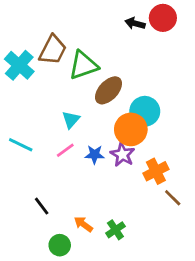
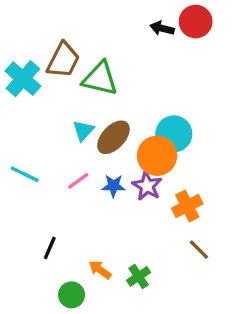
green triangle: (83, 65) -> (100, 79), turned 32
brown ellipse: (109, 90) -> (113, 137), moved
cyan triangle: (71, 120) -> (83, 131), moved
brown line: (173, 198) -> (199, 250), moved
black line: (42, 206) -> (50, 248), turned 60

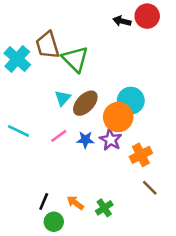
brown trapezoid: (63, 60) -> (47, 45), turned 136
green triangle: (100, 79) -> (75, 59), turned 32
black line: (50, 248) -> (44, 202), moved

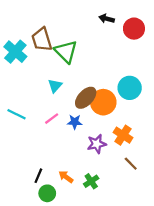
red circle: (147, 16) -> (134, 29), moved
cyan circle: (131, 101) -> (130, 88), moved
brown ellipse: (85, 103) -> (86, 98), moved
purple star: (111, 140) -> (97, 144), moved, turned 30
orange cross: (141, 155) -> (123, 135), turned -30

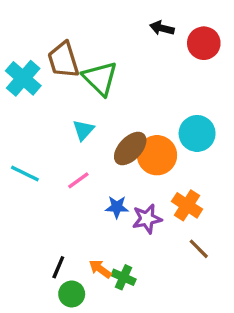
blue star: (75, 122) -> (117, 207), moved
green cross: (91, 181) -> (124, 277), moved, turned -32

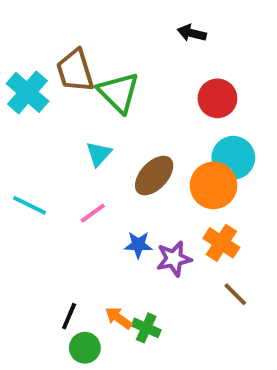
red circle: (204, 43) -> (217, 98), moved
orange circle: (157, 155) -> (213, 185), moved

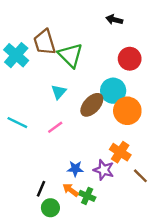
cyan circle: (233, 158) -> (113, 91), moved
orange cross: (221, 243) -> (120, 152), moved
blue star: (138, 245) -> (75, 169), moved
purple star: (174, 259) -> (104, 170), moved, turned 30

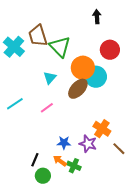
black arrow: (114, 20) -> (97, 17), turned 72
orange circle: (127, 111) -> (83, 68), moved
cyan line: (17, 123) -> (15, 104), turned -60

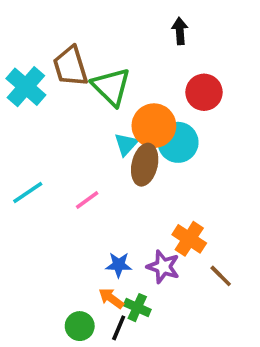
cyan triangle: (50, 78) -> (126, 144), moved
brown ellipse: (78, 89) -> (145, 165), turned -30
black line: (35, 160) -> (119, 328), moved

